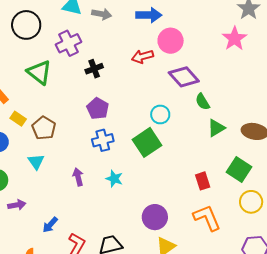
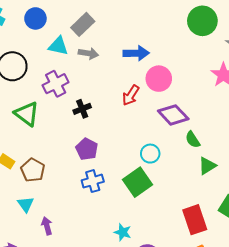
red arrow: (142, 57) -> (131, 95), turned -40
purple arrow: (78, 177) -> (47, 226), moved
cyan star: (114, 179) -> (123, 232), moved
red rectangle: (203, 181) -> (195, 220), size x1.6

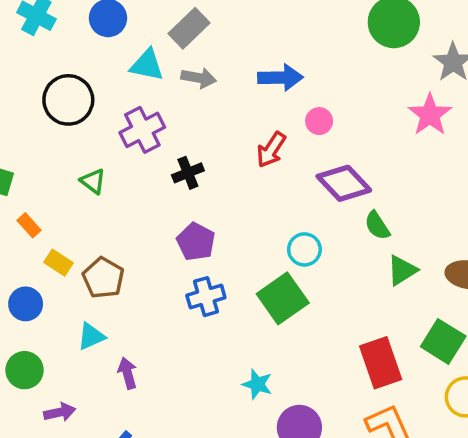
pink circle: (159, 79) -> (319, 121), size x0.6
green triangle: (27, 114) -> (93, 181), size x0.6
cyan triangle: (26, 204) -> (91, 336), turned 42

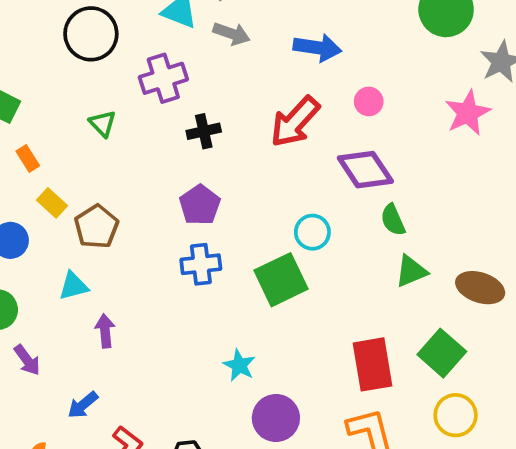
pink circle: (319, 121) -> (369, 101), moved
red arrow: (271, 150) -> (295, 122), size x1.4
purple arrow: (60, 412) -> (27, 360), turned 56

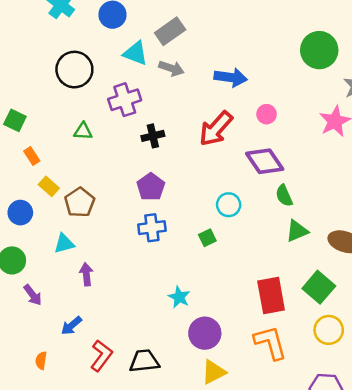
green triangle: (103, 124) -> (83, 131), turned -42
green square: (281, 280) -> (207, 238), size x0.5

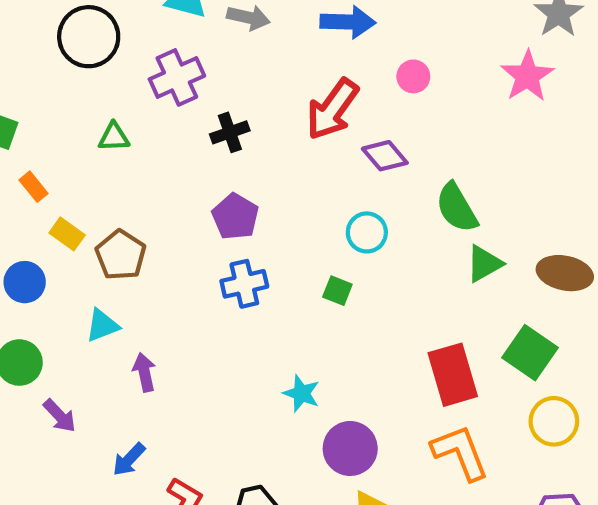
purple diamond: (265, 161) -> (385, 156), moved, size x0.7
green semicircle: (284, 196) -> (457, 208), size x1.4
green square: (207, 238) -> (337, 291), turned -36

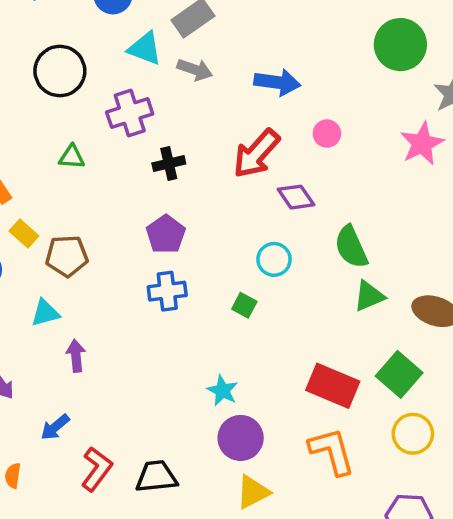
brown pentagon: (121, 255) -> (67, 256), turned 30
red rectangle: (453, 375) -> (333, 386), turned -57
cyan star: (301, 393) -> (223, 391), moved

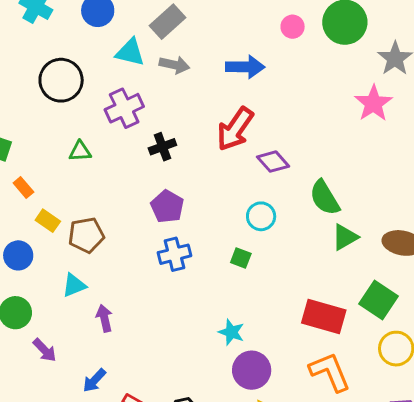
pink circle: (327, 134) -> (293, 27), moved

